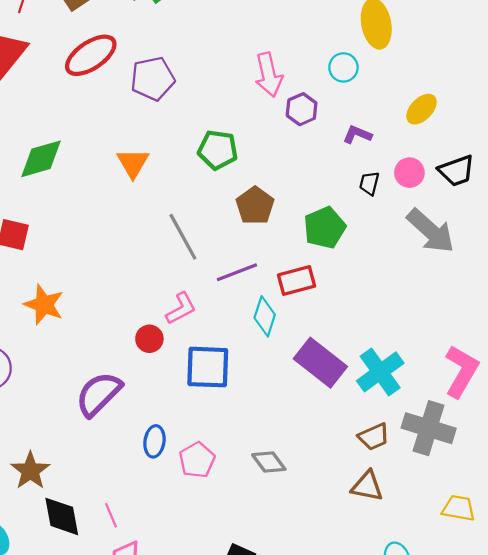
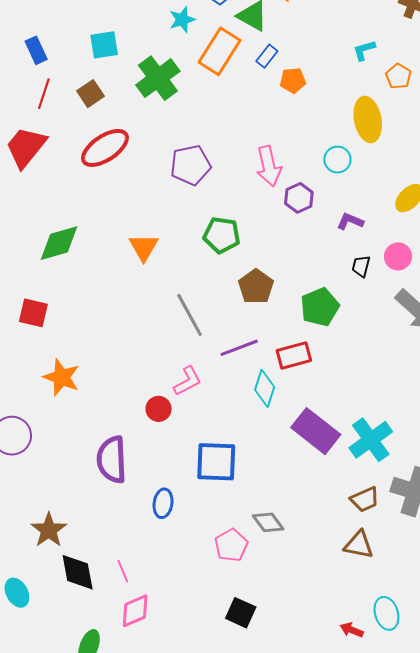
purple pentagon: (153, 79) -> (191, 165), moved
blue square: (208, 367) -> (216, 462), moved
purple semicircle: (99, 394) -> (112, 460), turned -48
pink pentagon: (197, 460) -> (231, 545), moved

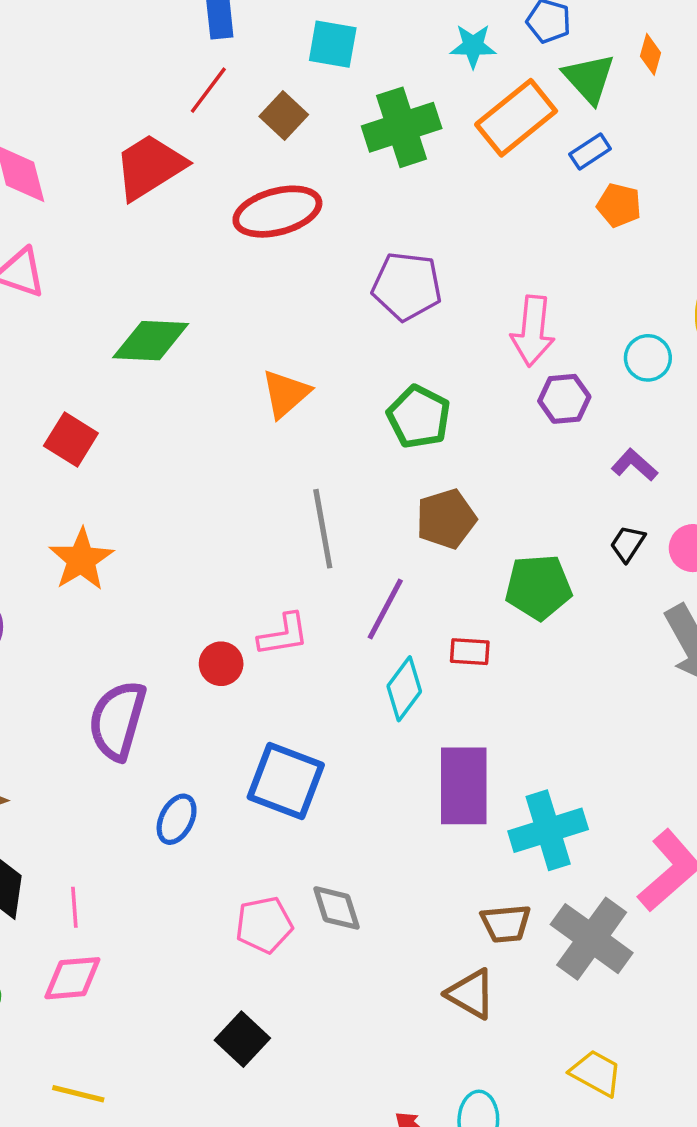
brown square: (90, 94) -> (284, 115), turned -32
purple line: (239, 348) -> (385, 609), turned -60
red rectangle: (294, 356) -> (470, 652), size x0.7
purple rectangle: (316, 431) -> (464, 786), turned 33

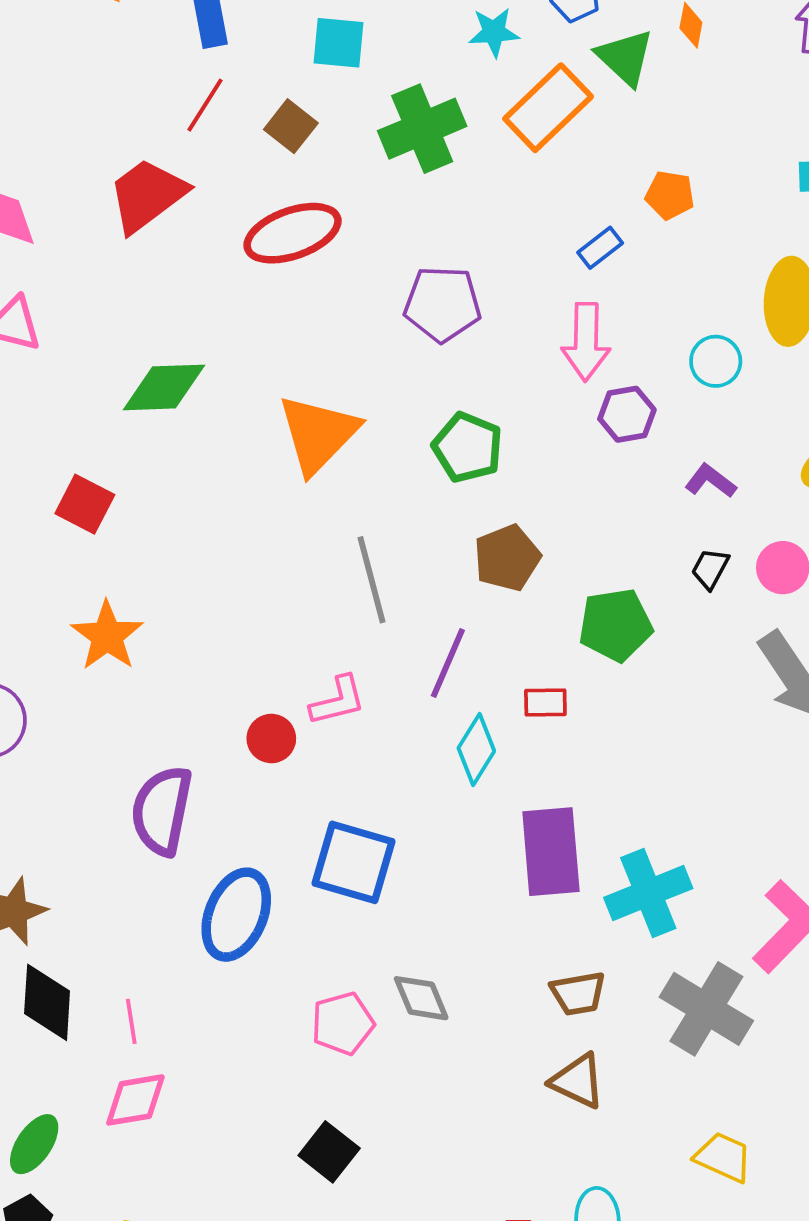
blue rectangle: (590, 152) -> (600, 248), moved
orange triangle: (286, 394) -> (318, 434), size x1.5
blue ellipse: (177, 819) -> (236, 915), size x1.6
brown trapezoid: (506, 924) -> (578, 993), moved

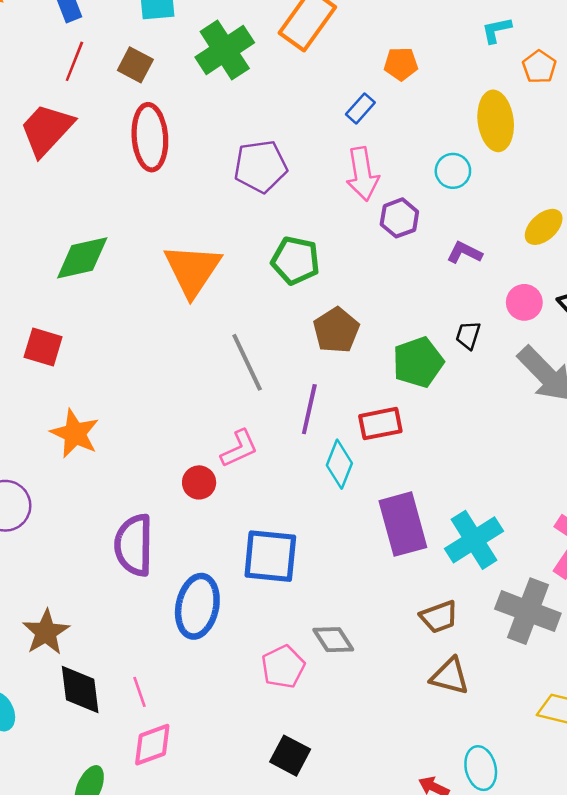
red ellipse: (293, 233) -> (150, 137), turned -64
black trapezoid: (710, 569) -> (468, 335), moved
red rectangle: (545, 702) -> (380, 424), size x1.4

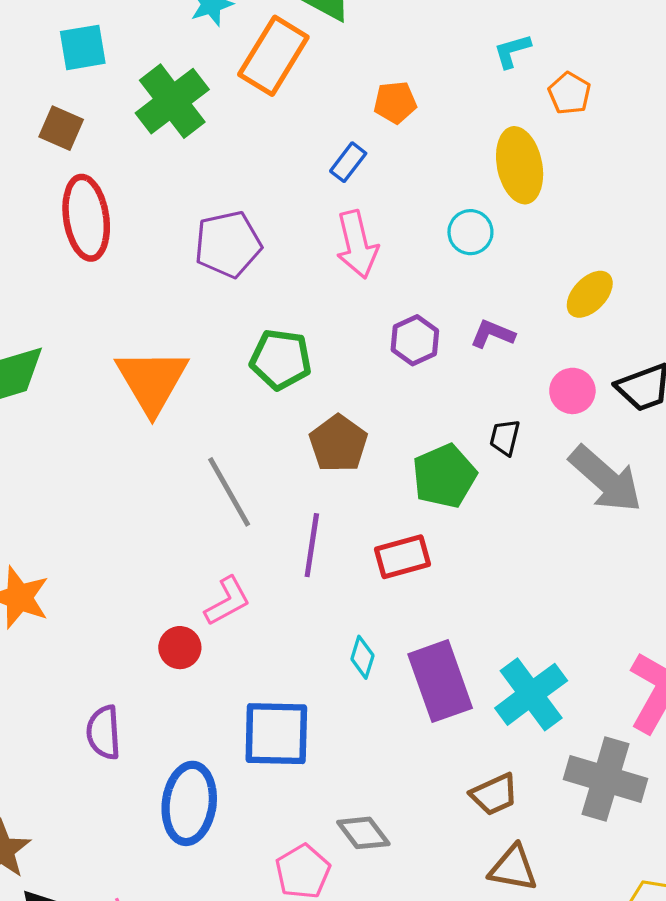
purple hexagon: (399, 218) -> (415, 340), moved
cyan diamond: (339, 464) -> (362, 657), moved, size x0.7
purple semicircle: (134, 545) -> (104, 732), size x0.7

